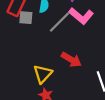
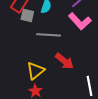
gray line: (59, 22) -> (49, 35), moved, turned 40

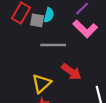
gray square: (27, 15) -> (37, 20), moved

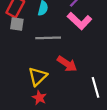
gray square: (37, 20) -> (17, 24), moved

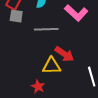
yellow triangle: (38, 76) -> (52, 66), moved, turned 42

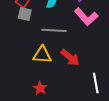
yellow triangle: (52, 66) -> (42, 55), moved

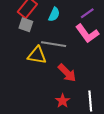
yellow triangle: (42, 55) -> (37, 55), moved
red star: (40, 88) -> (63, 101), moved

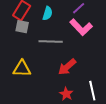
yellow triangle: (37, 55) -> (22, 69), moved
red arrow: (67, 73) -> (67, 67), turned 102

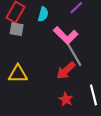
pink L-shape: (81, 27) -> (66, 35), moved
gray line: (51, 41) -> (74, 55), moved, turned 60

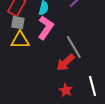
pink L-shape: (66, 35) -> (46, 28), moved, turned -100
yellow triangle: (18, 74) -> (20, 40), moved

